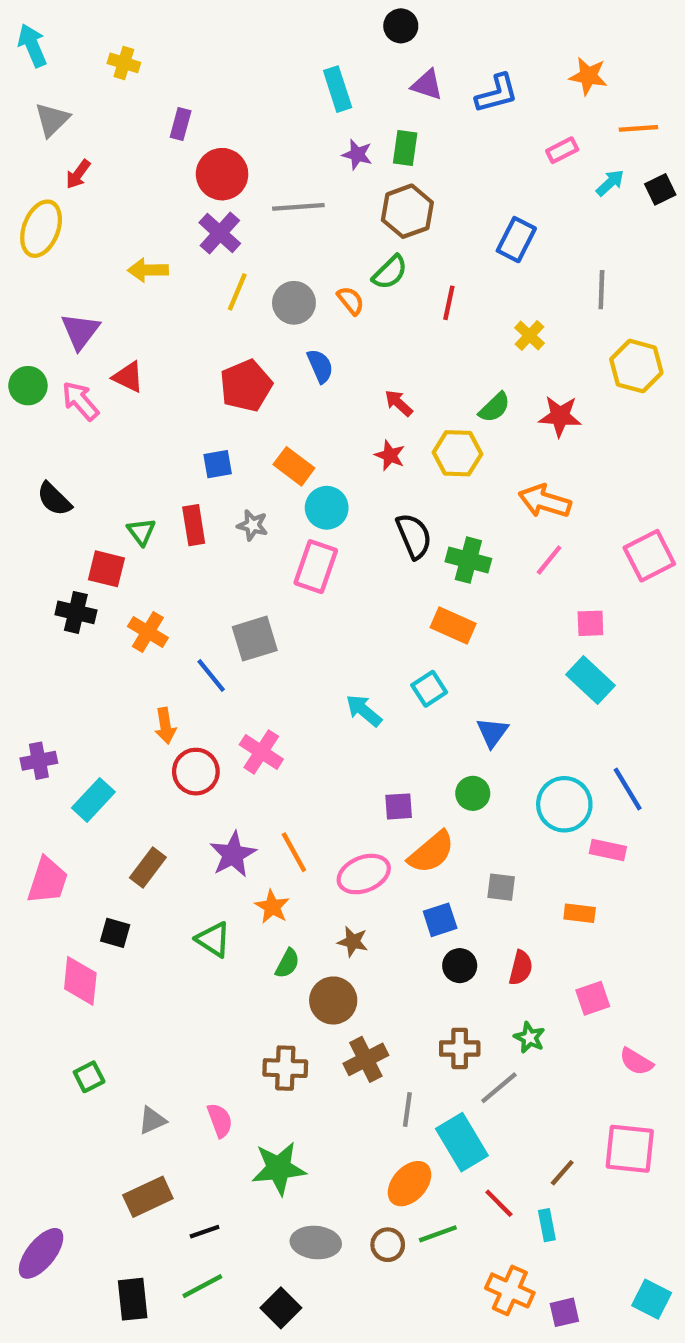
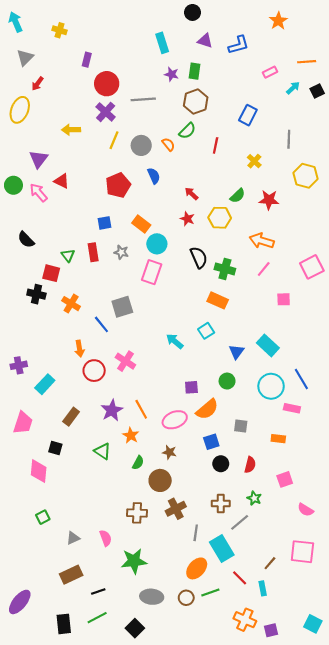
orange star: (588, 76) -> (278, 21), moved, turned 30
cyan rectangle: (590, 680) -> (268, 345), moved

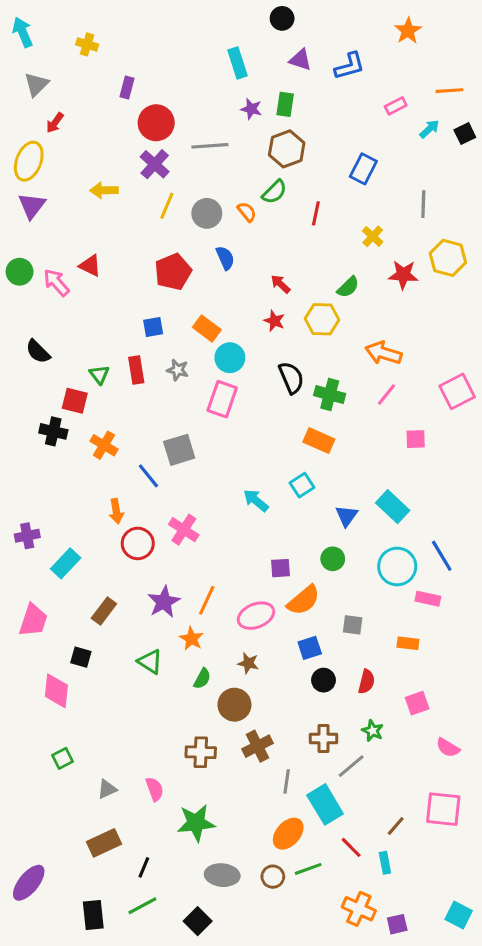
purple triangle: (39, 159) -> (32, 206), moved
red star: (269, 200) -> (403, 275), moved
orange line: (141, 409) -> (207, 600), turned 54
black line: (98, 591) -> (144, 867), turned -48

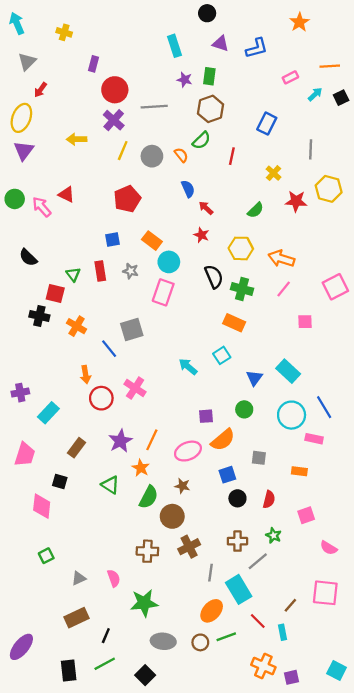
blue semicircle: (225, 258) -> (188, 189), moved
yellow hexagon: (322, 319) -> (241, 248), moved
green semicircle: (202, 679) -> (149, 497), size x1.5

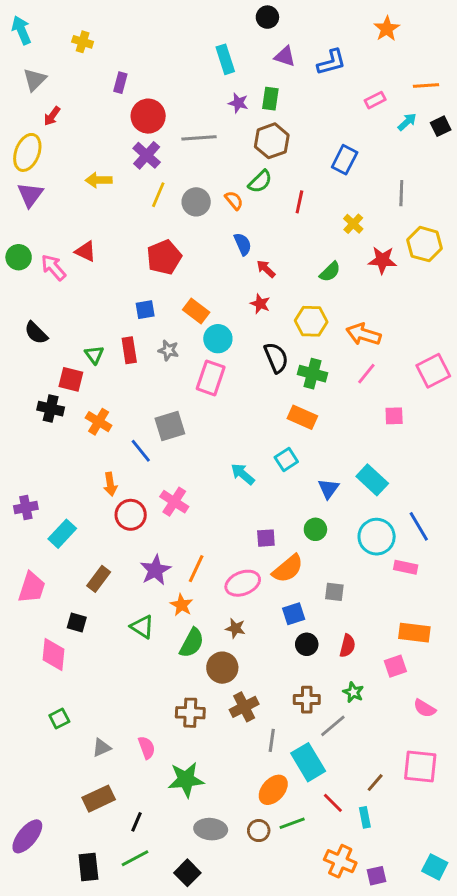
orange rectangle: (299, 471) -> (414, 633), moved, size x1.5

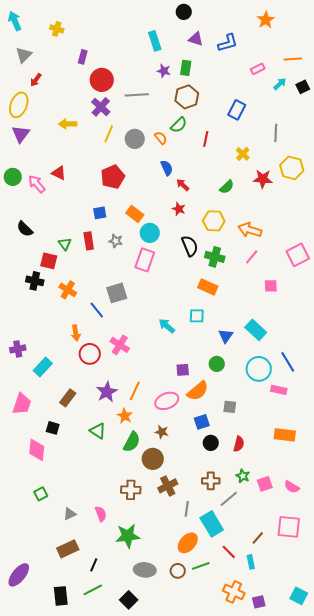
cyan square: (286, 459) -> (197, 316), turned 35
pink square: (395, 666) -> (265, 484), moved

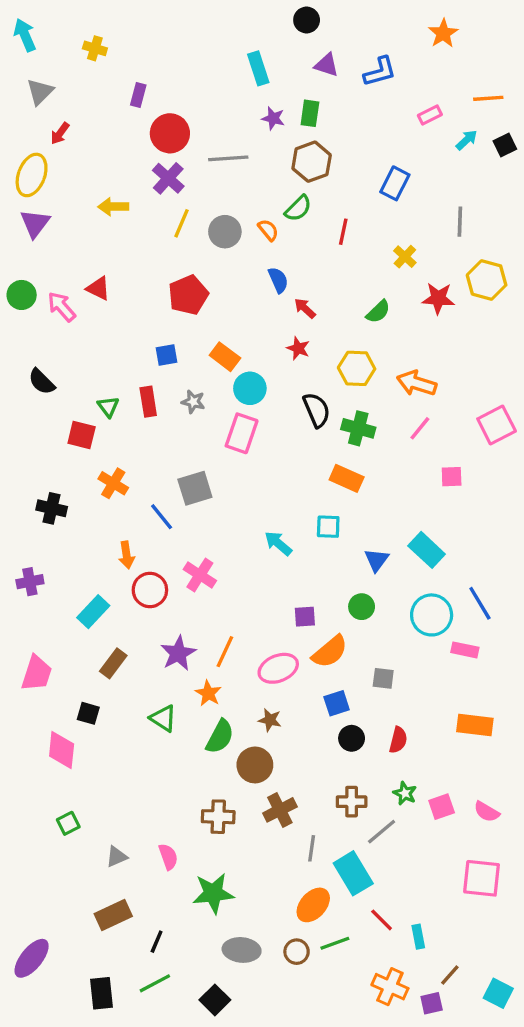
black cross: (35, 281) -> (52, 508), moved
cyan rectangle: (43, 367) -> (93, 612), moved
brown line: (258, 538) -> (450, 975), moved

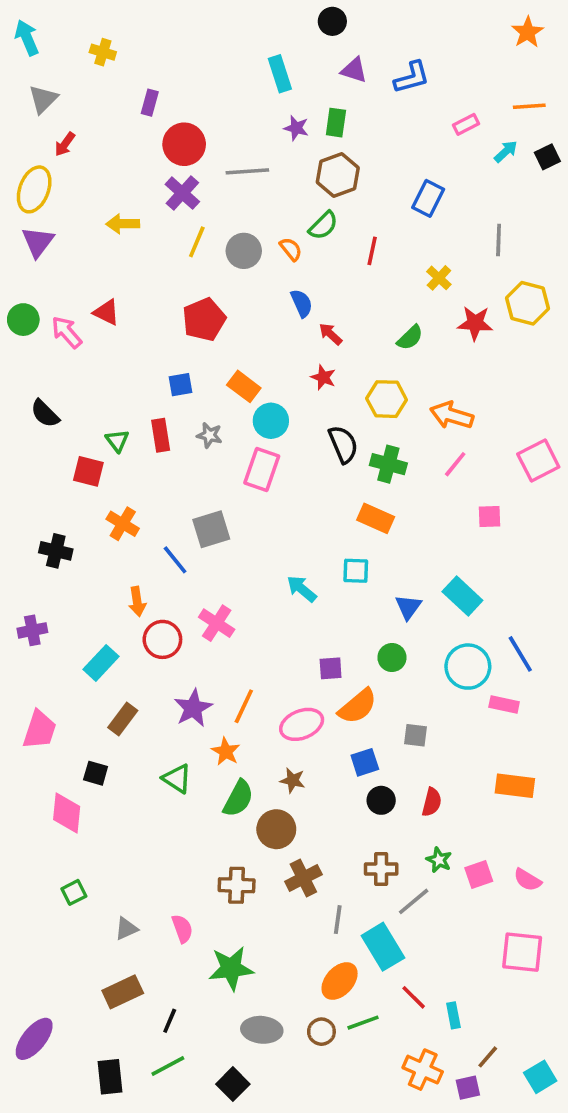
orange star: (443, 33) -> (528, 32), moved
cyan square: (498, 993) -> (540, 1077), turned 32

